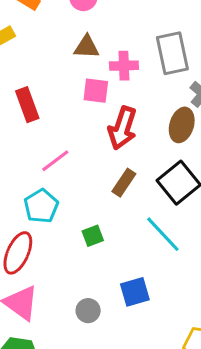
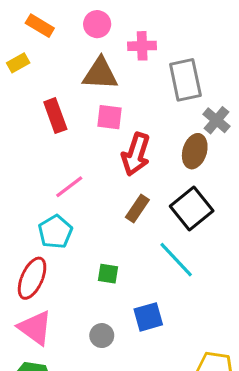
brown triangle: (86, 47) -> (100, 74), size x1.4
pink cross: (124, 66) -> (142, 46), moved
red rectangle: (27, 105) -> (55, 116), moved
green square: (93, 236) -> (108, 274), moved, turned 30

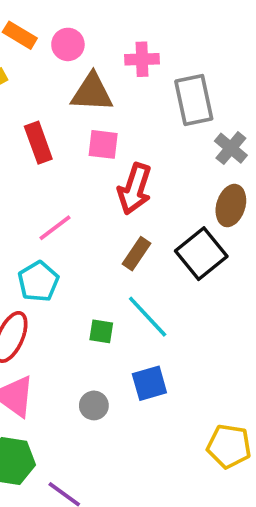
pink circle: (97, 24) -> (68, 44), moved
brown ellipse: (195, 151) -> (231, 206), moved
cyan line: (176, 260) -> (148, 317), moved

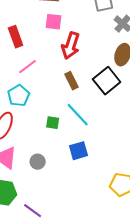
red rectangle: (38, 143) -> (16, 37), moved
brown rectangle: (136, 254) -> (72, 81), turned -60
gray circle: (94, 405) -> (38, 162), moved

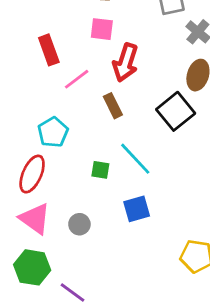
pink line: (28, 67) -> (77, 79), moved
brown rectangle: (72, 81) -> (113, 106), moved

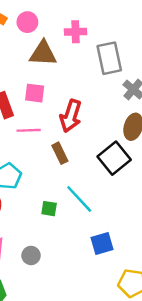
pink square: (102, 29) -> (35, 93), moved
pink line: (77, 79) -> (29, 130), turned 35
blue square: (137, 209) -> (102, 243), moved

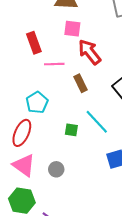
pink square: (35, 93) -> (72, 29), moved
red arrow: (71, 116) -> (90, 52), turned 124

